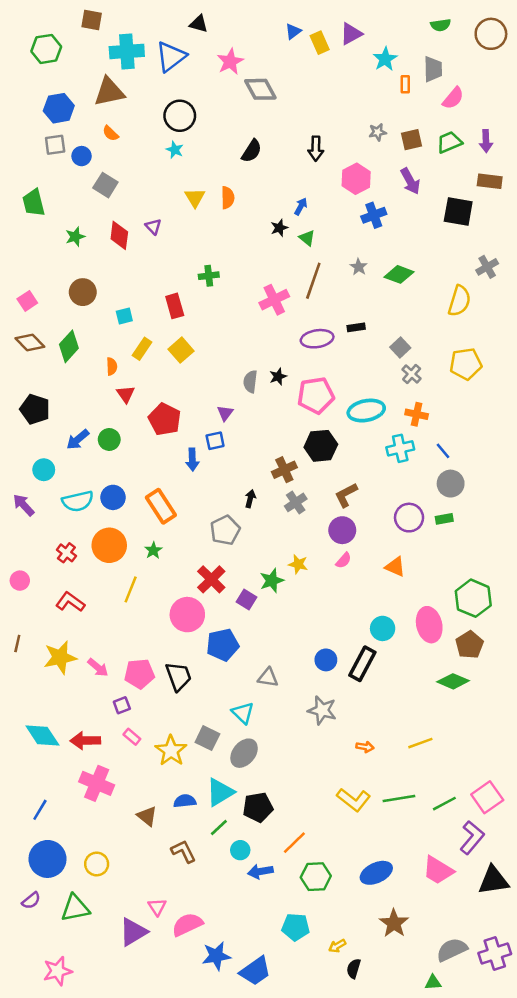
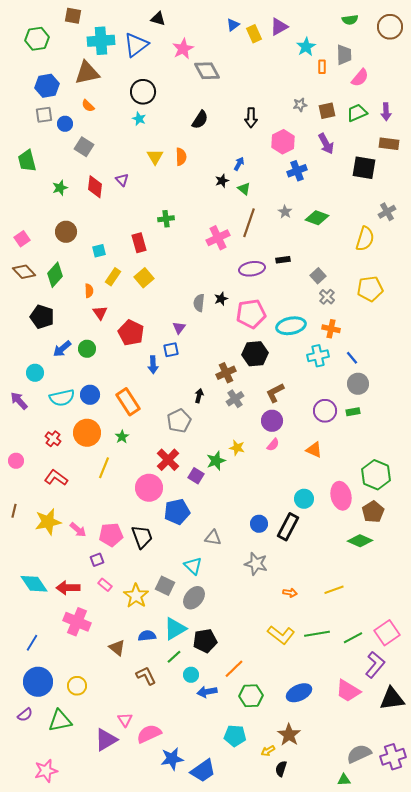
black pentagon: (35, 409) -> (42, 317), moved
brown star: (394, 923) -> (289, 735), moved

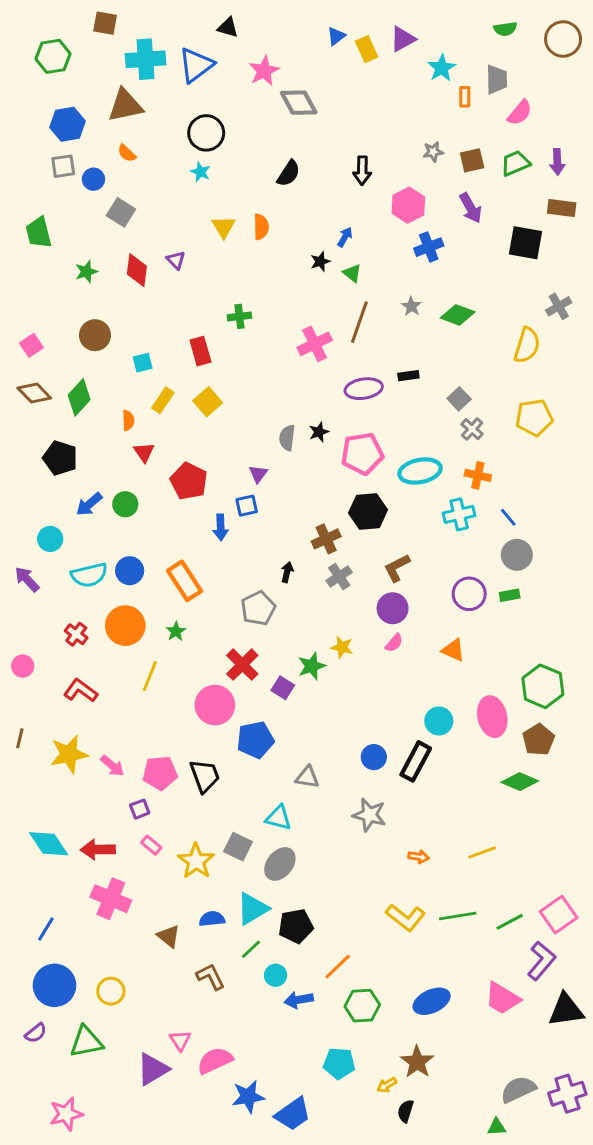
cyan triangle: (193, 566) -> (278, 818), turned -30

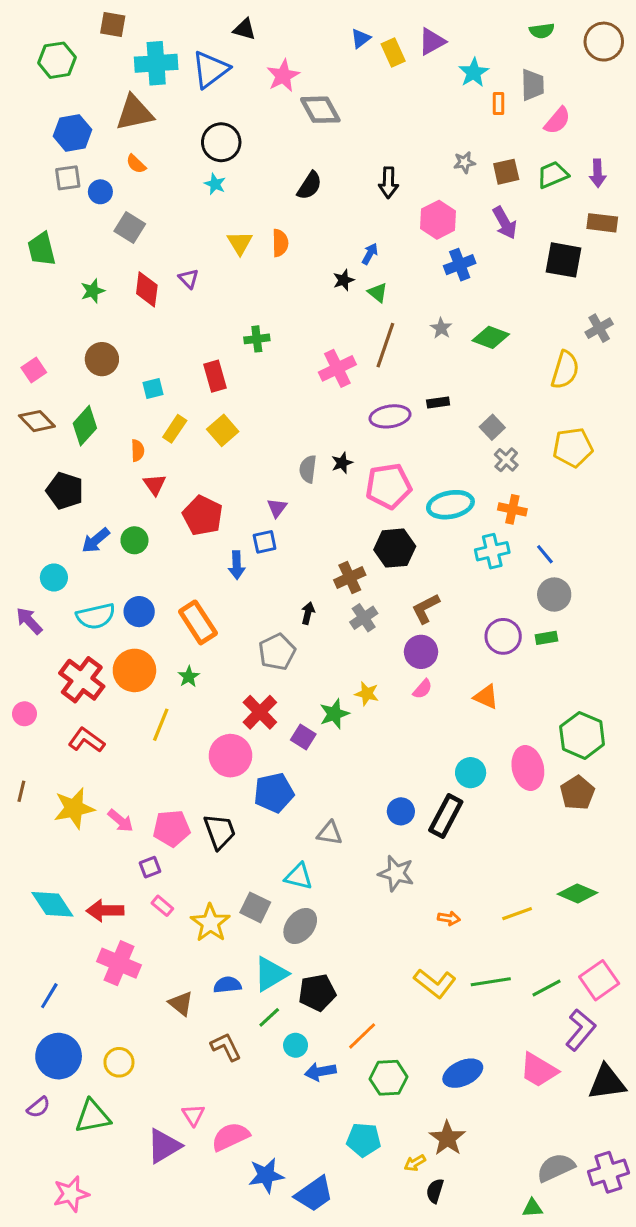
red cross: (76, 634) -> (82, 680), size x1.8
green diamond: (520, 782) -> (577, 893), moved

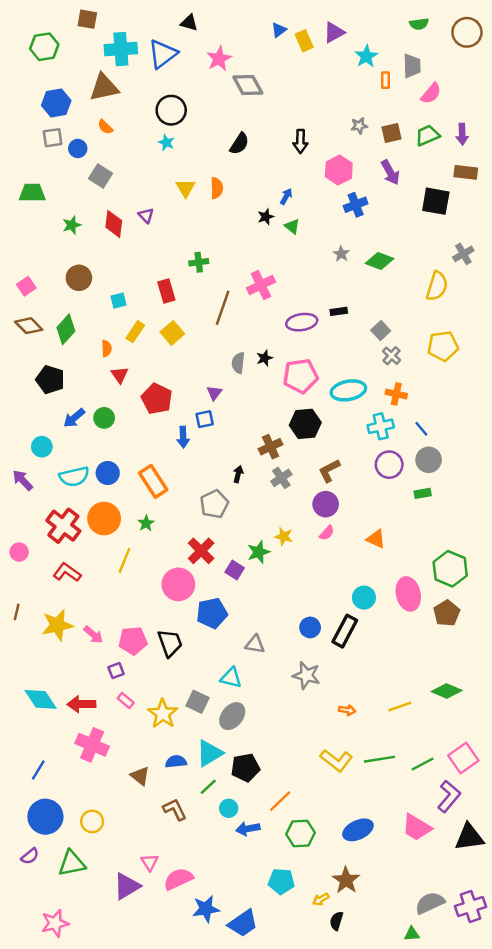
green trapezoid: (42, 249) -> (32, 193), turned 104
brown line: (385, 345) -> (223, 308), moved
purple circle: (503, 636) -> (389, 465), moved

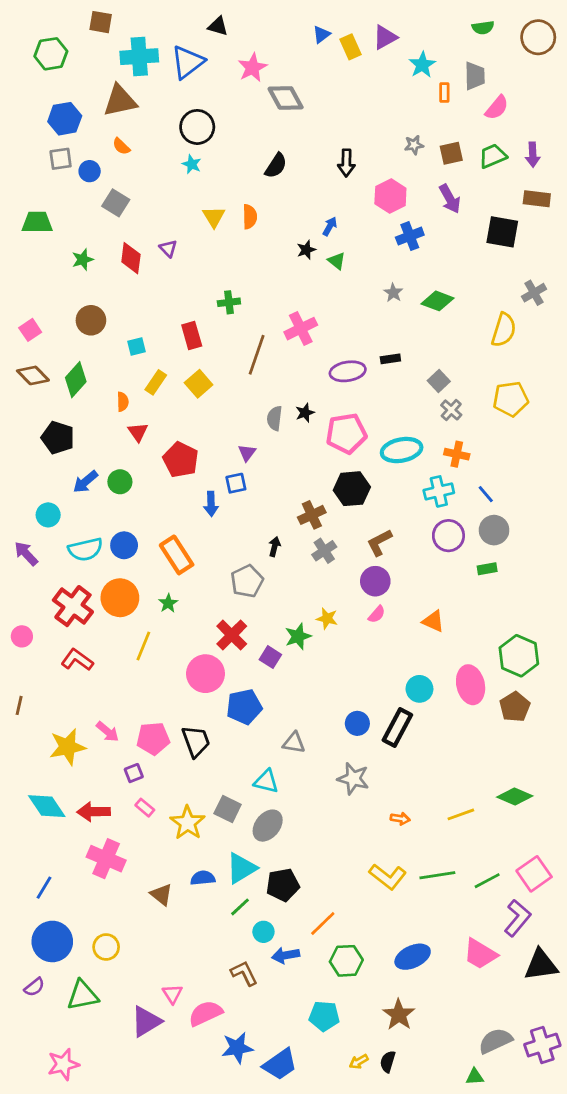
yellow star: (57, 625) -> (67, 747), moved
brown L-shape: (175, 810) -> (244, 973), moved
yellow arrow: (321, 899) -> (359, 1062), moved

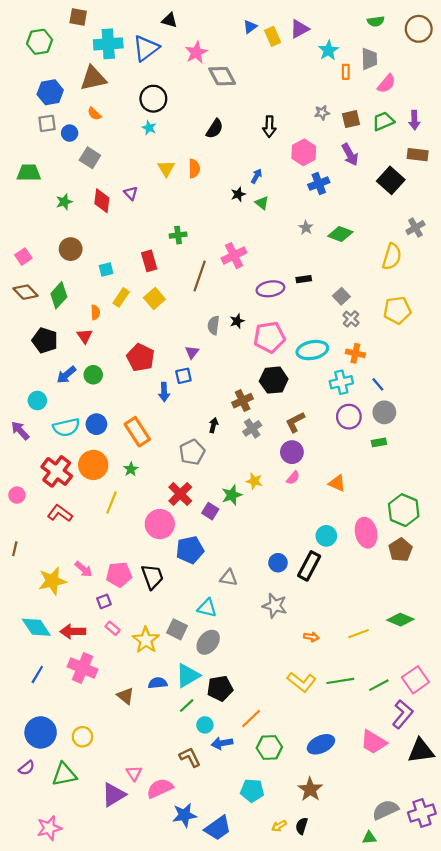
black square: (502, 232) -> (391, 180), turned 32
red triangle: (138, 432) -> (85, 336), moved
blue line: (44, 888) -> (37, 674), moved

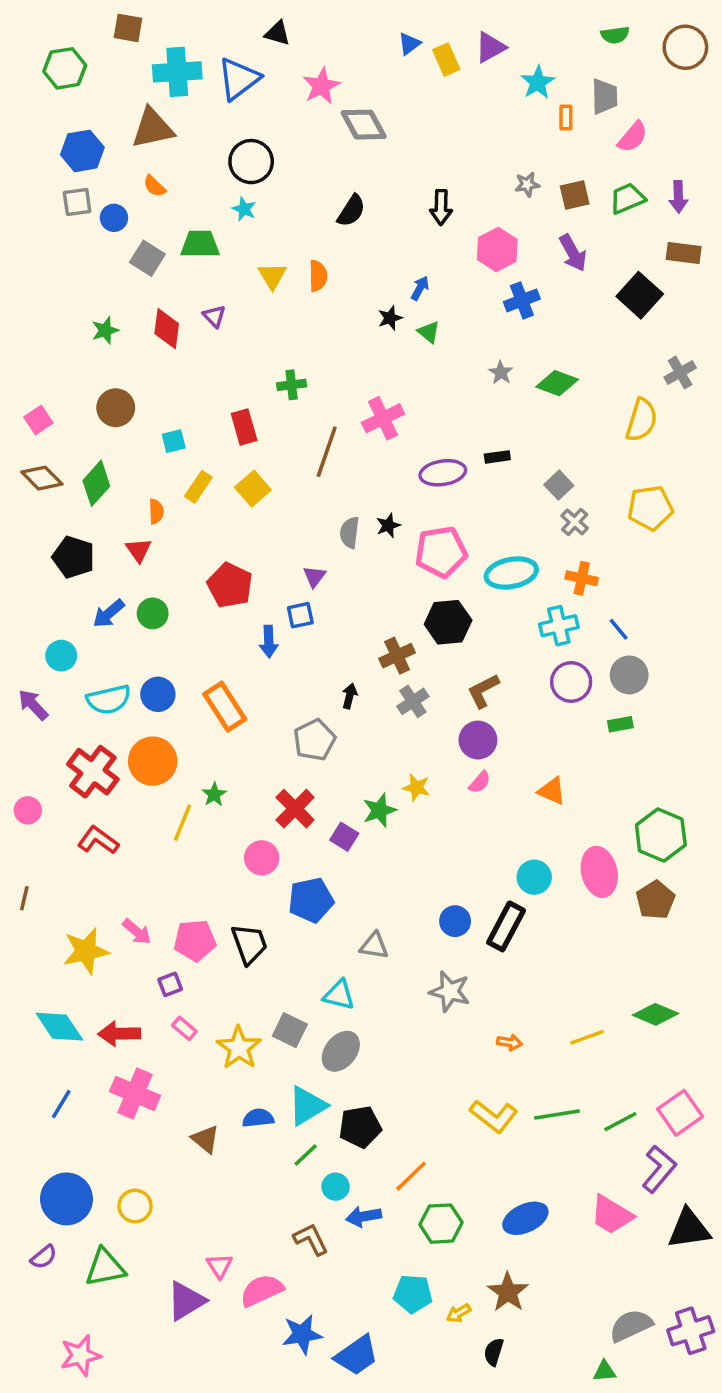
green trapezoid: (29, 173) -> (200, 244), moved
green star: (131, 469) -> (214, 795), moved
pink circle: (160, 524) -> (262, 858), size x0.7
yellow arrow: (279, 826) -> (459, 1313), moved

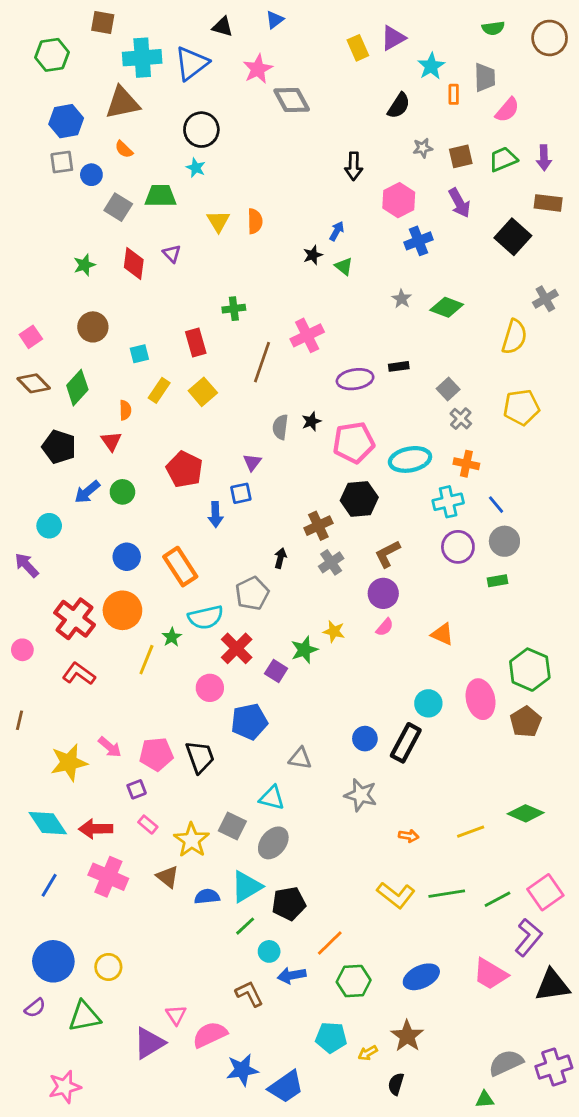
blue triangle: (409, 44) -> (275, 20), moved
black semicircle: (351, 211) -> (399, 106), moved
cyan semicircle: (109, 700) -> (206, 617), moved
brown triangle: (205, 1139) -> (168, 877), moved

